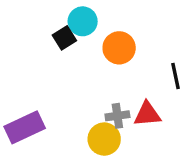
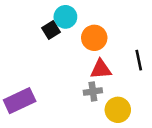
red triangle: (147, 114) -> (101, 69), moved
yellow circle: (104, 139) -> (118, 110), moved

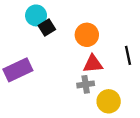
cyan circle: (65, 17) -> (36, 15), moved
purple rectangle: (20, 101) -> (18, 70), moved

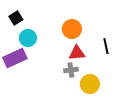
cyan circle: (36, 15) -> (28, 38), moved
black square: (47, 28) -> (16, 18), moved

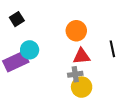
cyan circle: (28, 38) -> (30, 50), moved
yellow circle: (90, 84) -> (82, 87), moved

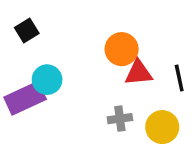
red triangle: (82, 56) -> (139, 73), moved
yellow circle: (82, 87) -> (162, 127), moved

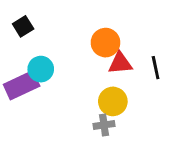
gray cross: (120, 119) -> (104, 125), moved
yellow circle: (162, 127) -> (113, 101), moved

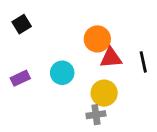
cyan circle: (41, 69) -> (62, 73), moved
purple rectangle: (22, 85) -> (20, 78), size x0.6

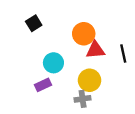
black square: (22, 24) -> (34, 23), moved
purple rectangle: (20, 78) -> (43, 85), moved

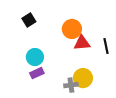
cyan circle: (53, 63) -> (35, 57), moved
yellow circle: (90, 80) -> (83, 78), moved

